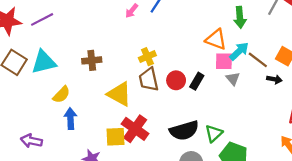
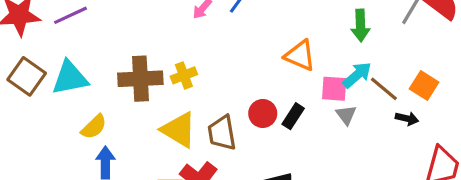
orange triangle: (216, 39) -> (300, 55), moved
yellow cross: (147, 57) -> (184, 75), moved
brown cross: (92, 60) -> (140, 79), size x1.5
brown trapezoid: (149, 79) -> (222, 133), moved

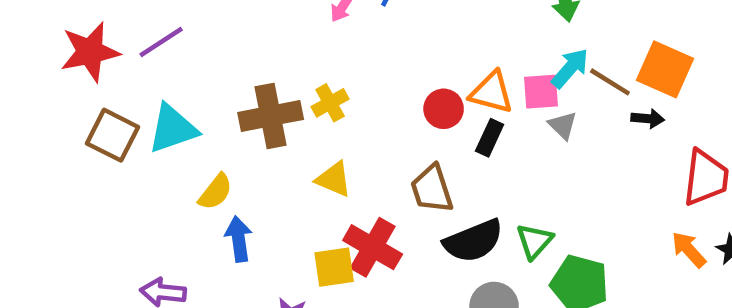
orange triangle: (300, 55) -> (491, 92), moved
orange square: (424, 85) -> (665, 69), size x1.4
red circle: (263, 113) -> (444, 109), moved
yellow triangle: (179, 130) -> (334, 179), size x0.7
brown trapezoid: (222, 133) -> (432, 189), moved

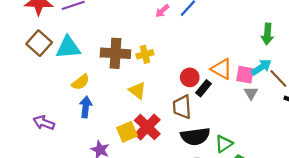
red circle: (444, 109) -> (190, 77), moved
black rectangle: (490, 138) -> (203, 88), moved
yellow square: (334, 267) -> (127, 132), turned -30

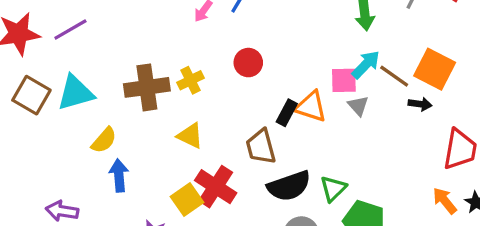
orange triangle: (222, 69) -> (311, 107), moved
red circle: (190, 77) -> (248, 63), moved

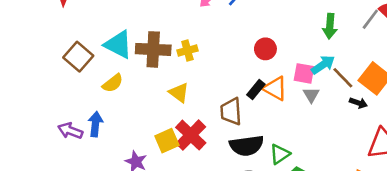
red circle: (248, 63) -> (265, 49), moved
cyan triangle: (75, 93) -> (118, 44), moved, turned 32
brown square: (31, 95) -> (78, 57), moved
blue arrow: (119, 175) -> (95, 124), moved

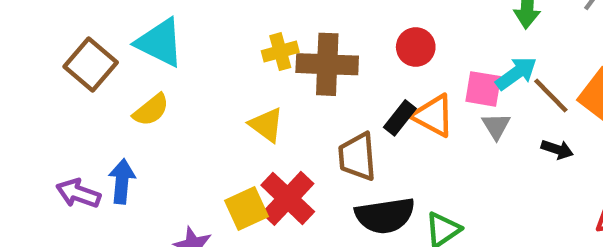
brown cross: (153, 49) -> (327, 64), moved
black arrow: (358, 103) -> (557, 149), moved

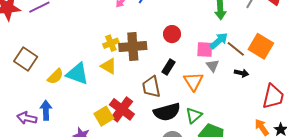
cyan triangle: (160, 43) -> (77, 74), moved
orange triangle: (433, 116) -> (193, 81), moved, turned 35
yellow triangle: (266, 125) -> (109, 66), moved

